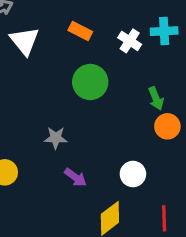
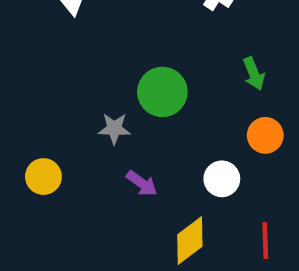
green circle: (90, 82) -> (162, 92), moved
orange circle: (167, 126) -> (265, 135), moved

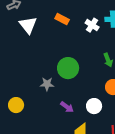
purple arrow: (142, 183) -> (67, 107), moved

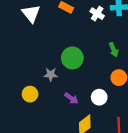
yellow circle: (16, 105) -> (30, 94), moved

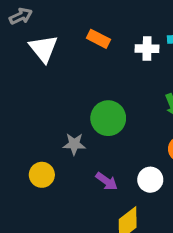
white cross: (97, 14) -> (147, 49), turned -32

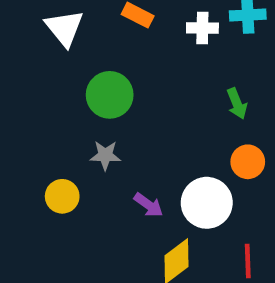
green circle: (108, 118) -> (110, 95), moved
white circle: (150, 180) -> (207, 203), size x1.5

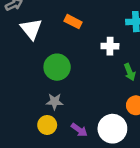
white cross: (202, 28) -> (110, 46), moved
yellow circle: (62, 196) -> (47, 125), moved

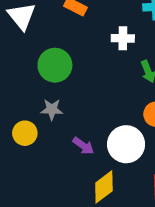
yellow circle: (47, 125) -> (25, 133), moved

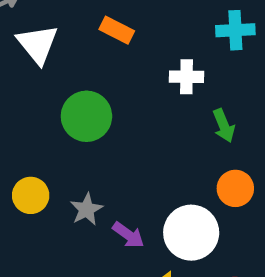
gray star: (52, 109) -> (86, 209), moved, turned -30
yellow circle: (25, 133) -> (31, 195), moved

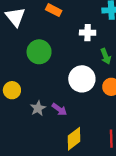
gray star: (86, 209) -> (38, 108), moved
white circle: (191, 233) -> (82, 79), moved

